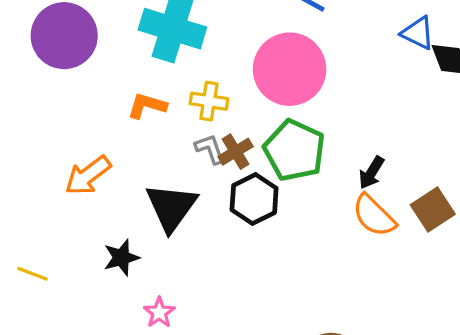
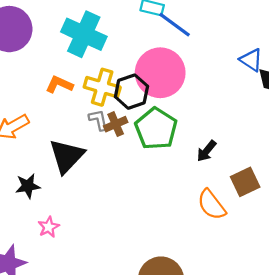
yellow cross: (209, 101) -> (102, 87), size x1.4
black hexagon: (254, 199) -> (131, 92), moved
orange semicircle: (374, 216) -> (211, 205), moved

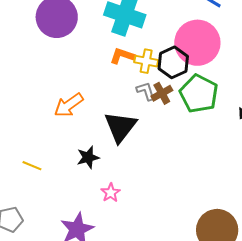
orange L-shape: (59, 84) -> (122, 56), moved
yellow cross: (102, 87) -> (146, 61), size x0.7

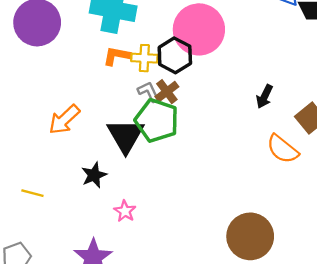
green pentagon: (199, 94) -> (157, 120), moved

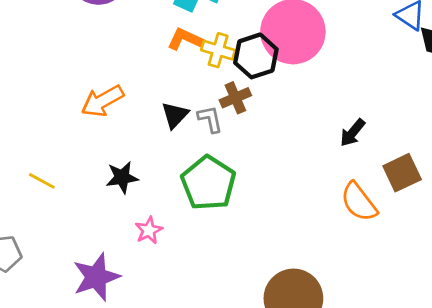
gray L-shape: (149, 92) -> (210, 119), moved
green pentagon: (157, 120) -> (208, 183), moved
black triangle: (126, 136) -> (175, 115), moved, size x0.6

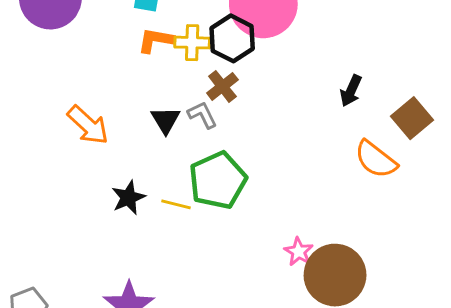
orange arrow: (102, 101) -> (88, 125), turned -93
yellow line: (42, 181) -> (176, 204), moved
green pentagon: (208, 183) -> (218, 180), turned 30
pink star: (149, 230) -> (299, 252), moved

